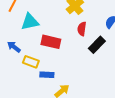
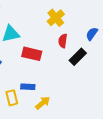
yellow rectangle: (31, 62) -> (12, 98), moved, turned 56

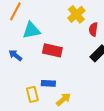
red semicircle: (63, 41) -> (93, 29), moved

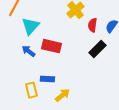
cyan triangle: (31, 30) -> (30, 26), turned -36
blue arrow: (15, 55) -> (28, 51), moved

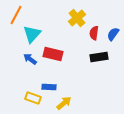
black rectangle: (97, 49) -> (99, 57), turned 36
yellow rectangle: (31, 90) -> (33, 98), turned -56

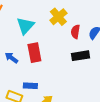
cyan triangle: (32, 34) -> (25, 26), moved
red rectangle: (53, 54) -> (34, 53), turned 66

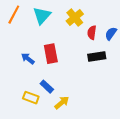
cyan triangle: (25, 26) -> (42, 16), moved
blue rectangle: (30, 86) -> (47, 87), turned 40

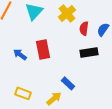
blue rectangle: (47, 87) -> (68, 83), moved

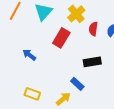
red rectangle: (43, 49) -> (61, 38), moved, turned 42
black rectangle: (89, 52) -> (92, 62), moved

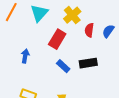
blue arrow: (29, 55) -> (25, 56), turned 64
blue rectangle: (77, 84) -> (63, 66), moved

